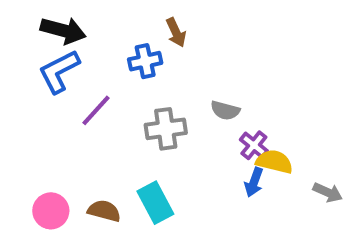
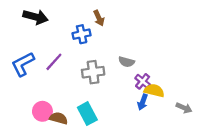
blue L-shape: (59, 71) -> (23, 64), moved
pink circle: (51, 211) -> (42, 111), moved

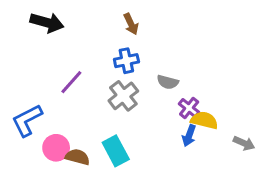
blue cross: (82, 34) -> (126, 61), moved
blue L-shape: (23, 64) -> (27, 120), moved
gray cross: (93, 72) -> (123, 96), turned -30

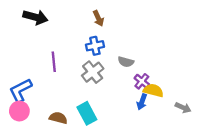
purple line: (71, 82) -> (54, 62), turned -48
pink circle: (56, 148) -> (19, 111), moved

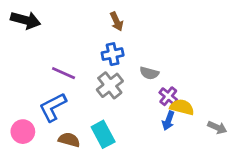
black arrow: (35, 17) -> (26, 20), moved
purple line: (54, 62) -> (64, 73), turned -60
blue L-shape: (21, 90) -> (53, 107), moved

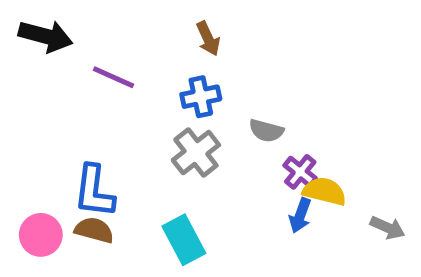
purple line: (64, 73) -> (114, 77), moved
blue L-shape: (53, 107) -> (94, 191), turned -56
brown semicircle: (69, 140) -> (94, 230), moved

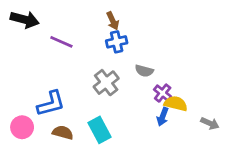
blue cross: (201, 97) -> (117, 42), moved
blue L-shape: (94, 191) -> (51, 104), turned -112
brown semicircle: (94, 230) -> (63, 132), moved

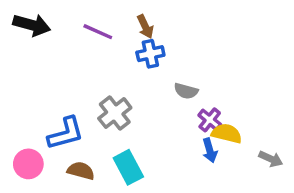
purple line: (61, 42) -> (98, 32), moved
gray cross: (106, 83) -> (115, 113), moved
blue arrow: (163, 117) -> (210, 150), turned -36

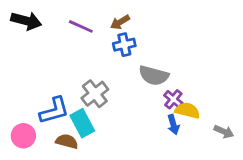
brown arrow: (145, 27) -> (120, 22), turned 84
gray semicircle: (186, 91) -> (154, 75), size x1.5
cyan rectangle: (128, 167) -> (82, 123), moved

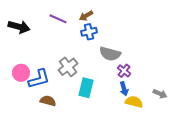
black arrow: (26, 21) -> (19, 27), moved
yellow semicircle: (187, 111) -> (134, 102), moved
cyan rectangle: (82, 123) -> (86, 88), moved, turned 42
pink circle: (23, 136) -> (21, 73), moved

